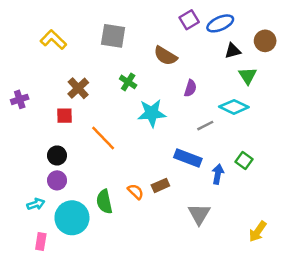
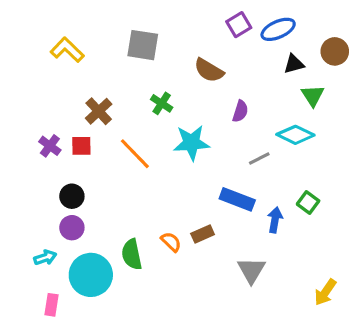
purple cross: (20, 99) -> (50, 146), moved, turned -35
orange line: (103, 138) -> (135, 154), moved

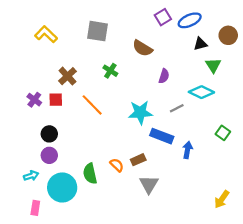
cyan star: (192, 143) -> (140, 112), moved
green square: (308, 203) -> (223, 133), moved
gray triangle: (251, 270) -> (149, 184), moved

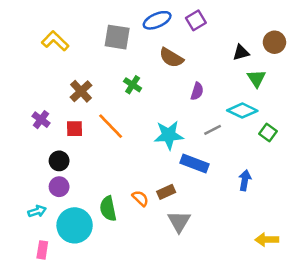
blue ellipse: (190, 20) -> (157, 20), moved
red square: (56, 100) -> (75, 129), moved
green square: (223, 133) -> (268, 133), moved
blue arrow: (187, 150) -> (245, 180), moved
yellow arrow: (222, 199) -> (267, 240), turned 54

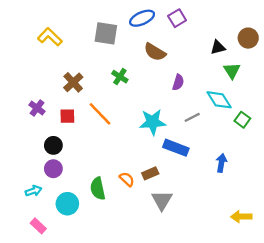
cyan diamond: (242, 111) -> (219, 100), turned 32
cyan circle: (75, 225) -> (67, 204), size x0.7
pink rectangle: (42, 250) -> (38, 226), turned -56

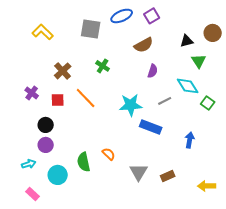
brown semicircle: (155, 52) -> (144, 45), moved, turned -60
brown rectangle: (150, 173) -> (168, 176), moved

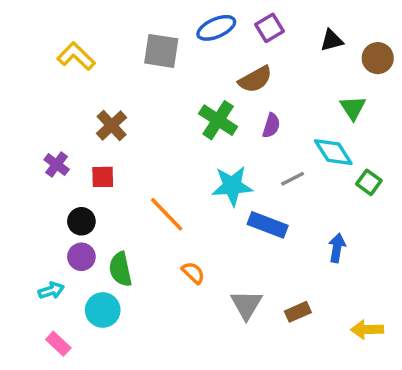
black triangle: (187, 41) -> (332, 40), moved
green cross: (103, 66) -> (218, 120), moved, size x1.5
orange line: (86, 98) -> (167, 214), moved
green semicircle: (84, 162) -> (120, 269), moved

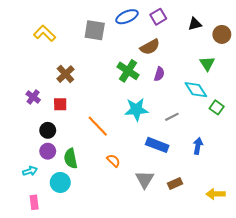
gray line: (293, 179) -> (172, 117), moved
blue rectangle: (268, 225) -> (157, 145), moved
pink rectangle: (58, 344) -> (34, 202), turned 40

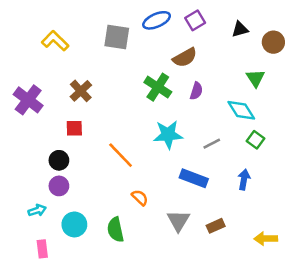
purple cross: (33, 97) -> (28, 100), moved, size x1.6
green square: (217, 107) -> (255, 140), moved
green semicircle: (71, 158) -> (115, 230), moved

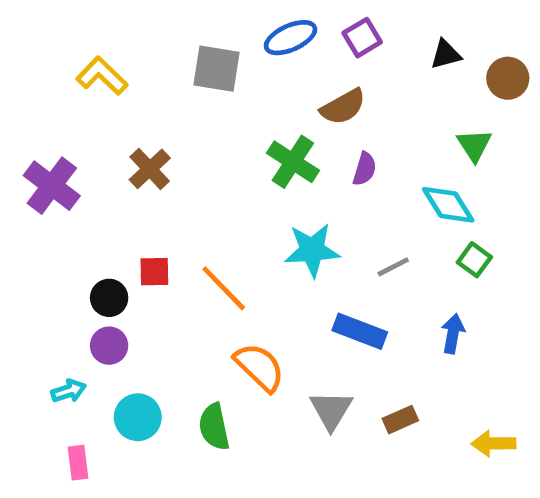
red square: (74, 128) -> (154, 272), moved
orange semicircle: (140, 198) -> (259, 367), size x1.6

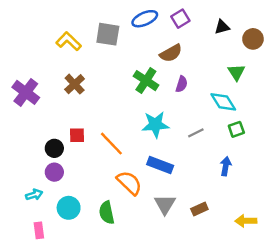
yellow L-shape: (102, 76) -> (69, 41), moved
green square: (474, 260) -> (236, 129), turned 35
blue rectangle: (360, 331) -> (160, 165), moved

